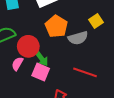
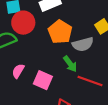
red circle: (28, 46) -> (23, 23), moved
green arrow: (42, 59) -> (70, 64), moved

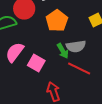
gray semicircle: (83, 44) -> (76, 46), moved
pink semicircle: (18, 71) -> (15, 52), size x1.5

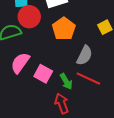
gray semicircle: (76, 46) -> (84, 55), turned -54
green arrow: (63, 51) -> (66, 81), moved

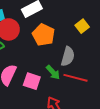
green arrow: (66, 81) -> (53, 72), moved

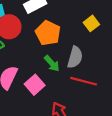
green arrow: (53, 72) -> (52, 63), moved
pink square: (32, 81) -> (35, 85), turned 30

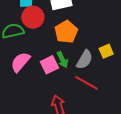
yellow square: (91, 23) -> (106, 51), moved
pink square: (35, 85) -> (49, 65), moved

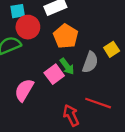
pink semicircle: (20, 62) -> (24, 90), moved
red line: (87, 83) -> (98, 103), moved

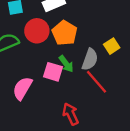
red circle: (28, 27) -> (37, 31), moved
pink square: (54, 74) -> (53, 72), turned -36
red line: (98, 103) -> (96, 82), moved, turned 30

